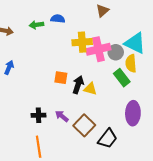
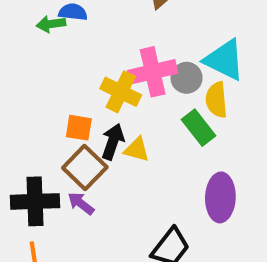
green arrow: (36, 25) -> (51, 24), moved
yellow cross: (82, 42) -> (121, 92), moved, turned 30
black cross: (39, 115) -> (35, 201), size x1.6
brown square: (84, 125) -> (85, 168), moved

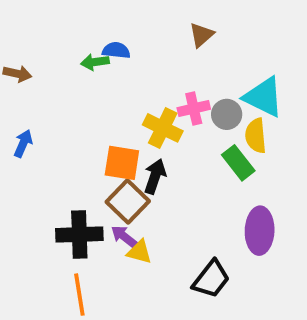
pink cross: (153, 72) -> (194, 109), size x0.7
orange square: (79, 128) -> (122, 163), size x1.4
yellow triangle: (137, 150) -> (139, 252), moved

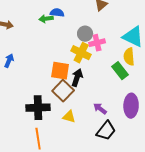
gray circle: (227, 114) -> (85, 34), moved
purple arrow: (124, 236) -> (100, 109), moved

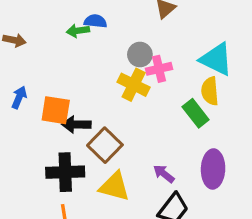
orange square: (60, 71) -> (56, 110), moved
black arrow: (77, 78) -> (76, 124), moved, turned -108
yellow triangle: (69, 117) -> (114, 186), size x1.5

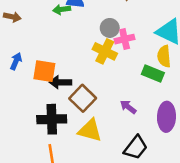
green rectangle: (196, 113) -> (153, 74), turned -30
purple arrow: (164, 174) -> (128, 107), moved

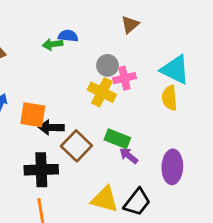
green rectangle: (153, 74) -> (117, 139), moved
yellow triangle: (90, 130) -> (105, 199), moved

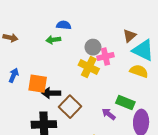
brown triangle: (130, 25) -> (130, 36), moved
green arrow: (53, 44) -> (53, 40), moved
yellow semicircle: (170, 98) -> (139, 71), turned 114
green rectangle: (117, 139) -> (125, 102), moved

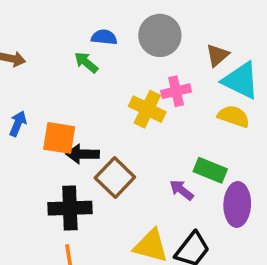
green arrow: (53, 40) -> (86, 62), turned 48
gray circle: (93, 47) -> (160, 35), moved, size x1.5

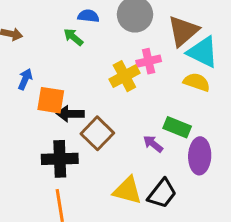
brown triangle: (217, 55) -> (183, 31), size x1.6
yellow cross: (147, 109) -> (124, 76), turned 36
blue arrow: (18, 124) -> (25, 79), moved

